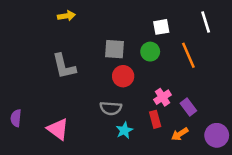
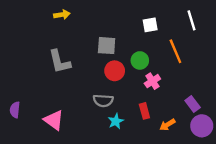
green circle: (150, 52) -> (140, 60), moved
pink cross: (163, 97) -> (152, 81), moved
purple rectangle: (188, 107) -> (193, 104), moved

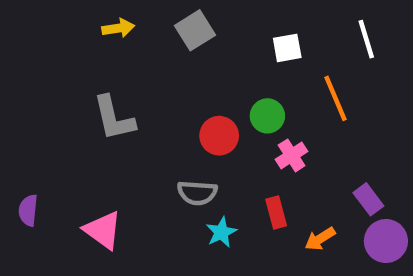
gray square: (107, 46) -> (195, 30), moved, turned -36

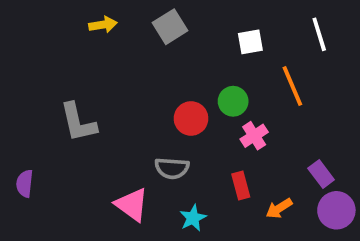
gray L-shape: (114, 118) -> (78, 122), moved
pink triangle: (103, 230) -> (132, 205), moved
cyan star: (221, 232) -> (193, 218), moved

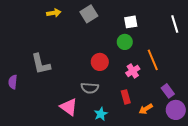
white line: (319, 34) -> (175, 24), moved
orange line: (292, 86) -> (153, 60), moved
green circle: (233, 101) -> (125, 42), moved
purple semicircle: (25, 184) -> (13, 82), moved

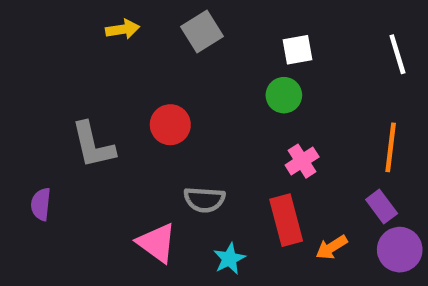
orange line: (153, 60) -> (391, 147), moved, turned 30
red circle: (100, 62) -> (170, 125), moved
purple semicircle: (13, 82) -> (41, 204), moved
red rectangle: (126, 97) -> (286, 220), size x1.5

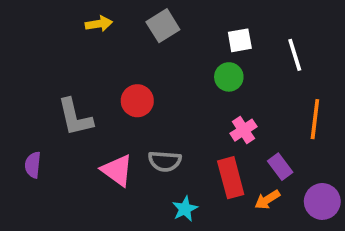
white line: (397, 54) -> (295, 55), moved
purple rectangle: (382, 206) -> (280, 167), moved
pink triangle: (157, 243) -> (117, 170), moved

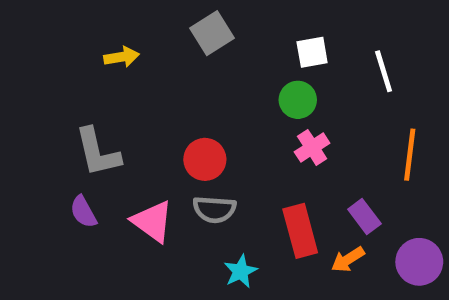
yellow arrow: (99, 24) -> (121, 57), moved
red circle: (137, 101) -> (205, 159), moved
pink cross: (243, 130) -> (312, 147), moved
purple semicircle: (33, 165) -> (83, 212), moved, turned -35

